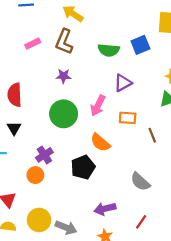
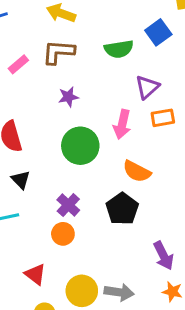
brown L-shape: (64, 42) -> (58, 52), turned 85
orange rectangle: (128, 118) -> (163, 118), moved
purple arrow: (105, 209) -> (163, 256), turned -90

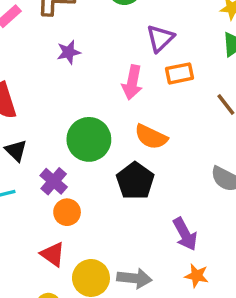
green circle: (80, 146) -> (89, 139), moved
purple cross: (68, 205) -> (54, 181), moved
red triangle: (35, 274) -> (53, 254), moved

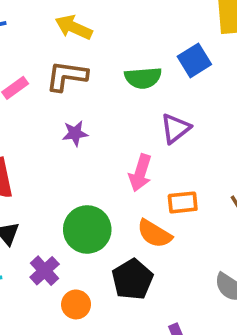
orange rectangle: (180, 73) -> (183, 202), moved
orange circle: (67, 212) -> (76, 304), moved

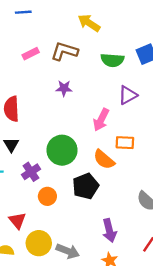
yellow arrow: (74, 27) -> (89, 23), moved

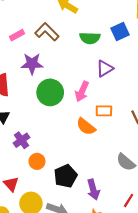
brown L-shape: (64, 51) -> (47, 32), turned 30
purple star: (64, 88) -> (32, 64), moved, size x1.5
green circle: (62, 150) -> (50, 92), moved
black pentagon: (86, 186) -> (66, 176), moved

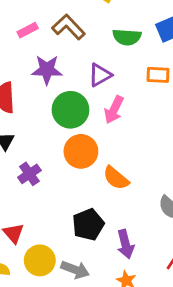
purple triangle: (105, 69) -> (100, 75), moved
orange rectangle: (104, 111) -> (158, 75), moved
orange semicircle: (86, 127) -> (116, 178), moved
orange circle: (37, 161) -> (81, 151), moved, size x1.5

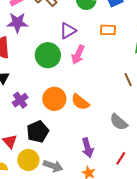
purple star: (47, 70) -> (17, 23), moved
orange circle: (81, 151) -> (54, 99), moved
black pentagon: (88, 225) -> (38, 132), moved

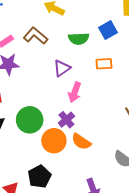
green circle: (48, 55) -> (30, 120), moved
purple cross: (20, 100) -> (66, 120), moved

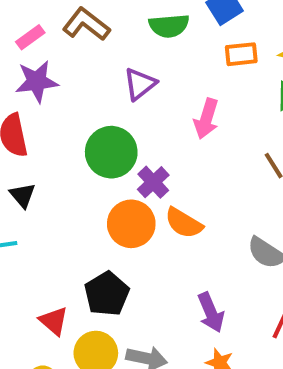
orange rectangle: (104, 64) -> (241, 54), moved
pink arrow: (75, 92) -> (206, 119), moved
green circle: (30, 120) -> (111, 152), moved

